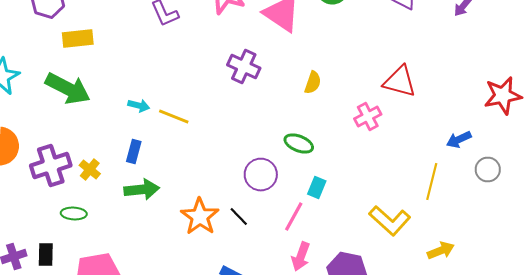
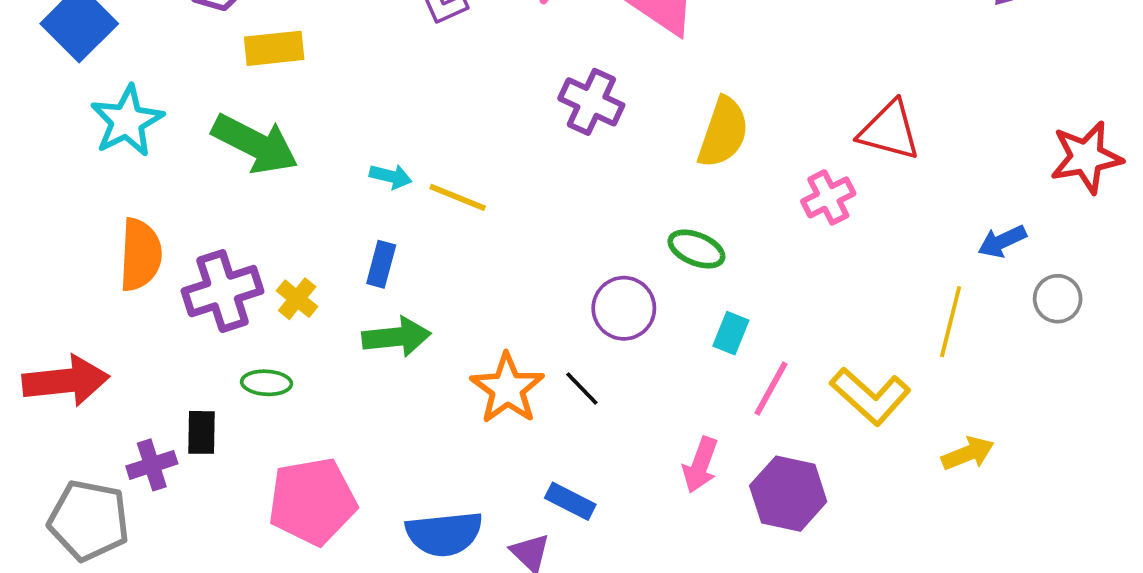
yellow semicircle: (313, 82) -> (723, 132), size x1.6
pink line: (294, 216) -> (771, 389), moved
black rectangle: (46, 254) -> (202, 432), moved

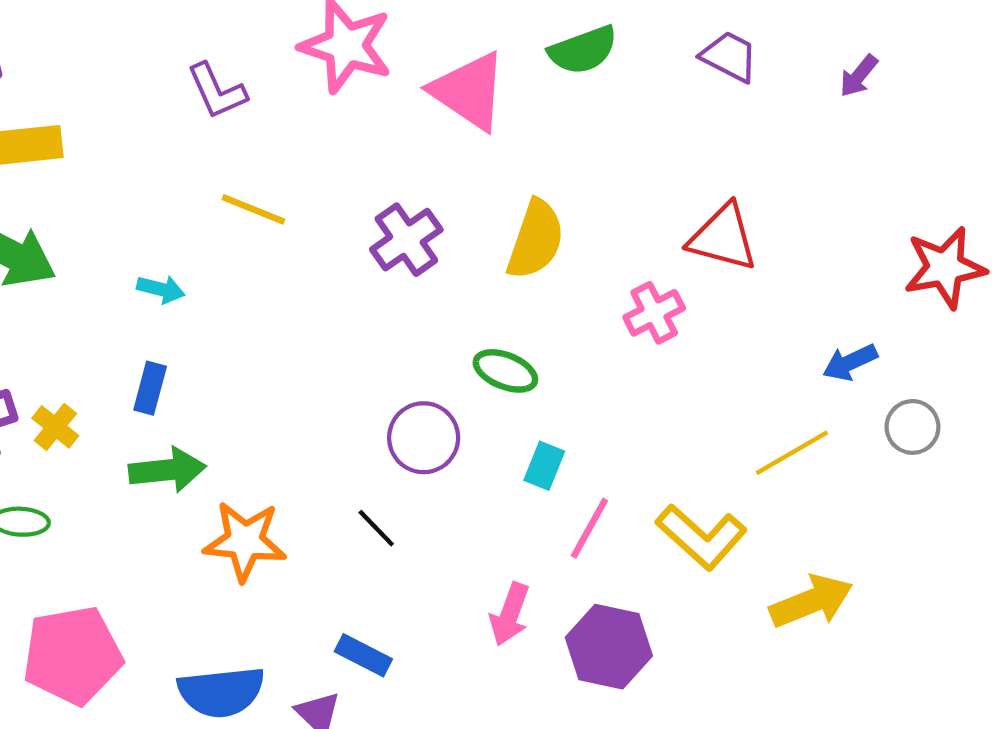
purple cross: (591, 102) -> (406, 240), moved, turned 30
yellow line: (458, 197) -> (253, 209), moved
yellow line: (951, 322) -> (792, 453), turned 46
orange star: (507, 389) -> (245, 541), moved, turned -30
yellow arrow: (968, 453) -> (811, 601), size x1.4

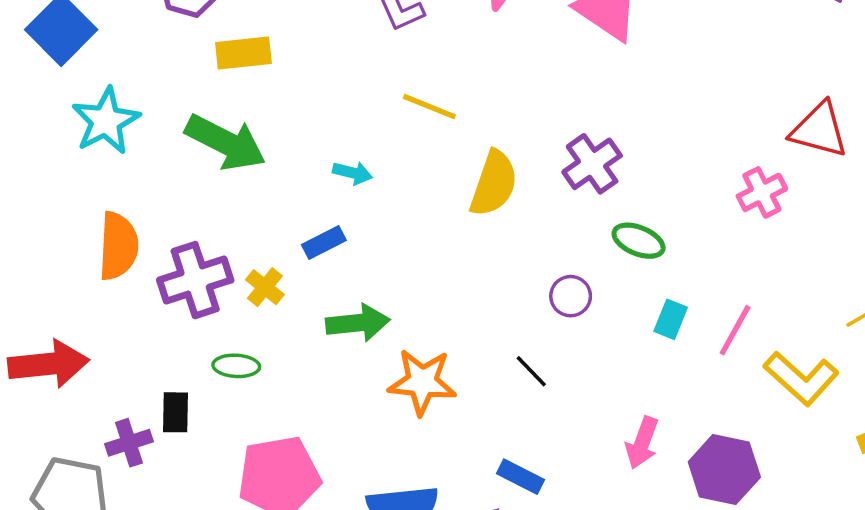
purple cross: (406, 240) -> (592, 164), moved
yellow semicircle: (536, 240) -> (494, 183), moved
blue rectangle: (150, 388) -> (324, 242), moved, turned 48
purple circle: (424, 438) -> (571, 296), size x0.7
pink line: (589, 528) -> (735, 330), moved

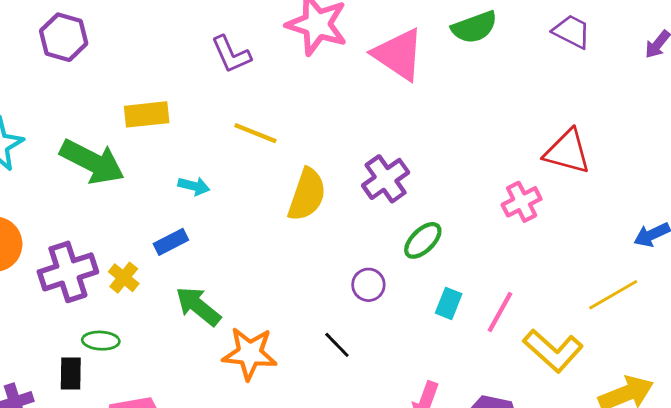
yellow rectangle: (243, 53) -> (147, 114), moved
green ellipse: (639, 241) -> (423, 240), turned -66
green arrow: (358, 323) -> (198, 306), turned -135
black rectangle: (175, 412) -> (71, 374), moved

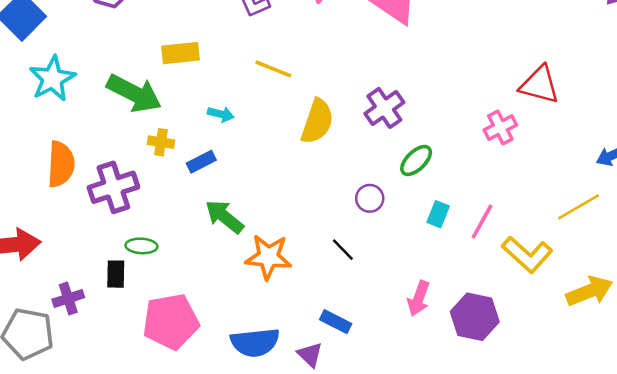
yellow cross: (124, 278) -> (161, 142), moved, turned -30

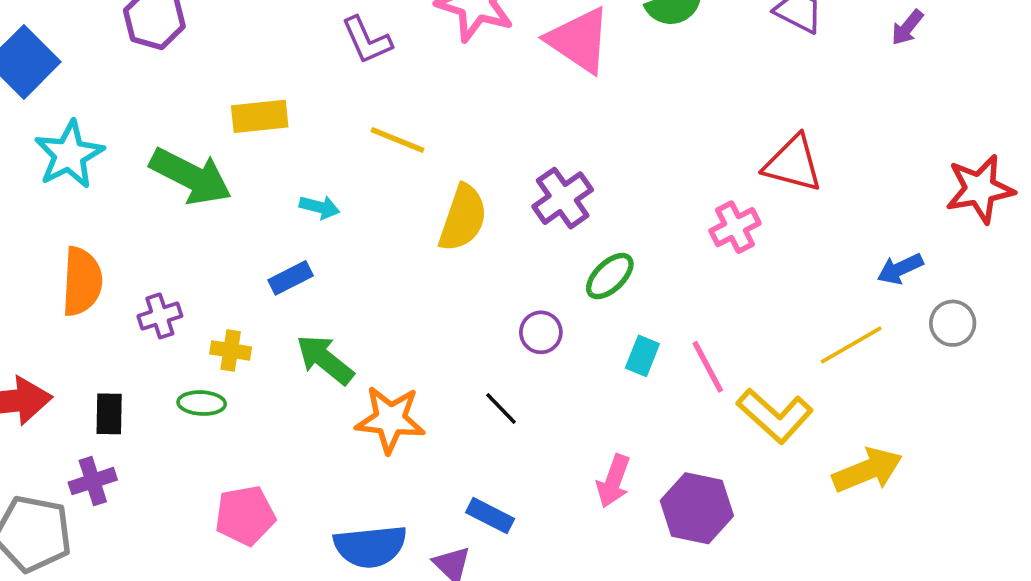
yellow cross: (161, 142) -> (231, 350), moved
purple cross: (113, 187) -> (160, 316), size x0.6
pink line: (482, 222) -> (708, 367), turned -57
black rectangle: (116, 274) -> (109, 414), moved
pink pentagon: (171, 322) -> (245, 516), size x0.7

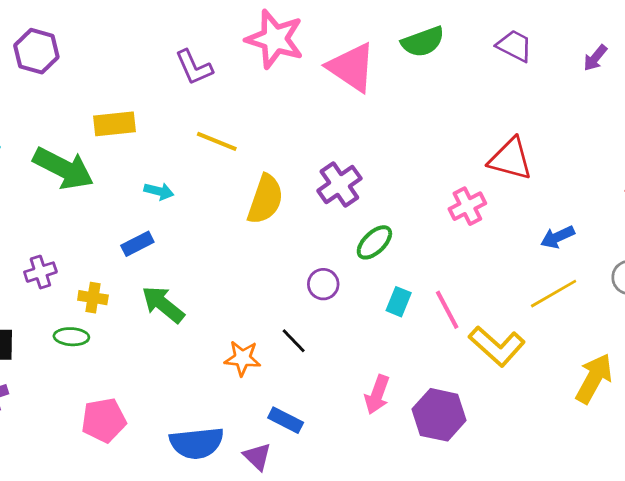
blue arrow: (900, 269) -> (558, 237), moved
orange star: (390, 419) -> (242, 358), moved, size x0.7
yellow arrow: (867, 470) -> (594, 378), moved, turned -39

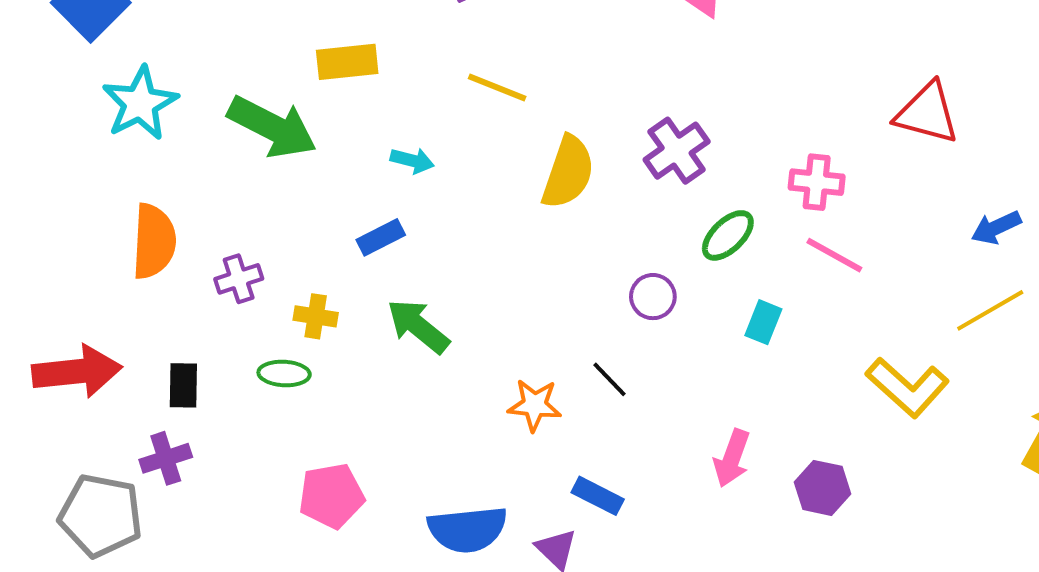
pink cross: (467, 206) -> (817, 182), moved, turned 33
pink line: (447, 310) -> (834, 255), moved, turned -33
purple hexagon: (439, 415) -> (823, 488), size x0.7

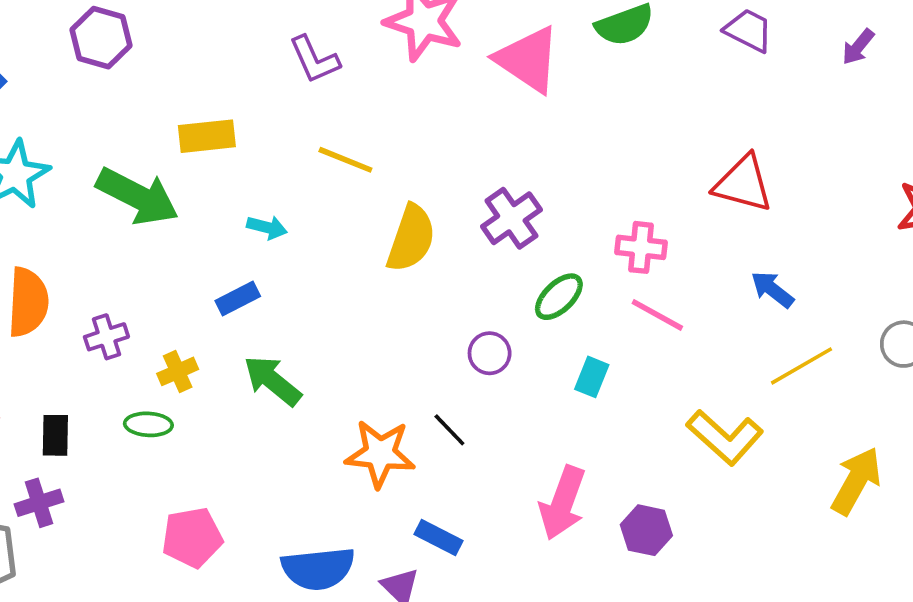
blue arrow: (996, 228) -> (772, 289), moved, turned 63
yellow cross: (316, 316) -> (178, 371), turned -33
orange star: (535, 405) -> (380, 454), size x1.4
pink arrow: (732, 458) -> (563, 503), size x1.4

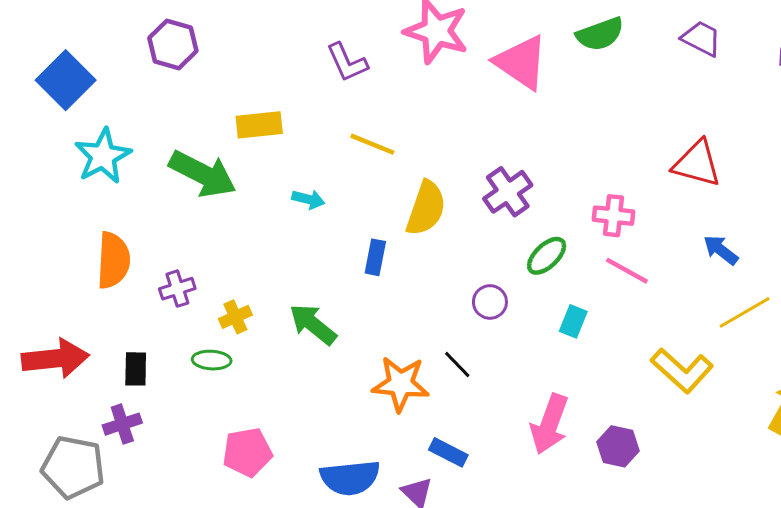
blue rectangle: (238, 299) -> (375, 257), moved, turned -52

